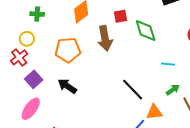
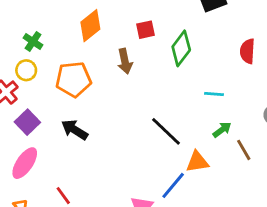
green cross: (37, 14) -> (33, 41), moved, turned 32
green diamond: (146, 31) -> (181, 48), turned 55
brown arrow: (105, 38) -> (125, 61), size x0.7
yellow circle: (27, 39) -> (26, 70), moved

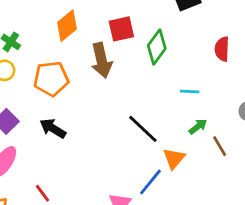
red square: (145, 30) -> (121, 29), size x1.4
brown arrow: (125, 61) -> (102, 60), size x1.4
orange triangle: (197, 162) -> (174, 158), turned -40

